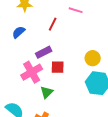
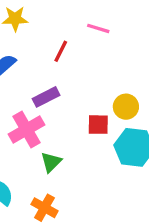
red square: (58, 67) -> (98, 125), moved

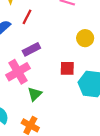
red line: (61, 51) -> (27, 17), moved
yellow circle: (126, 107) -> (85, 38), moved

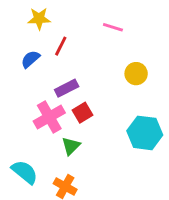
red square: (67, 68) -> (83, 113), moved, turned -32

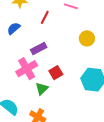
red line: (61, 46) -> (45, 17), moved
red square: (83, 113) -> (56, 73), moved

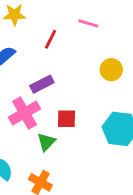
red square: (56, 73) -> (66, 119), turned 32

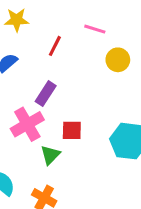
yellow circle: (111, 70) -> (118, 60), moved
purple rectangle: (42, 84) -> (46, 94), turned -30

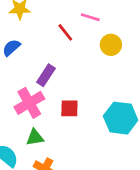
red line: (55, 46) -> (65, 32), moved, turned -66
green triangle: (50, 155) -> (35, 137), moved, turned 36

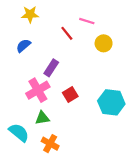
red square: (69, 108) -> (70, 95), turned -32

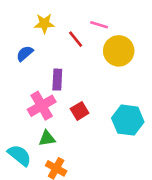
yellow star: (30, 14) -> (44, 23), moved
yellow circle: (104, 43) -> (119, 51), size x1.5
purple rectangle: (51, 68) -> (57, 80), turned -30

